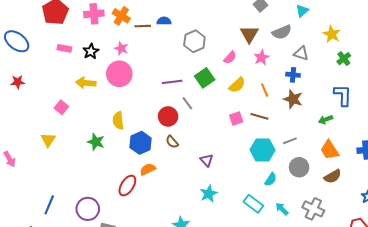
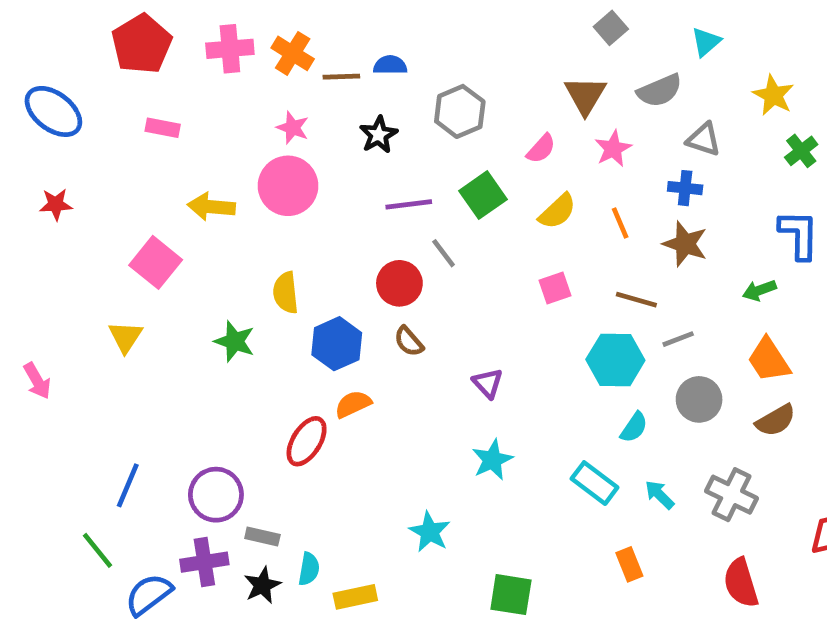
black star: (91, 51) -> (379, 135), moved
pink square: (61, 107) -> (156, 262), size x1.5
brown line: (259, 116) -> (636, 300), moved

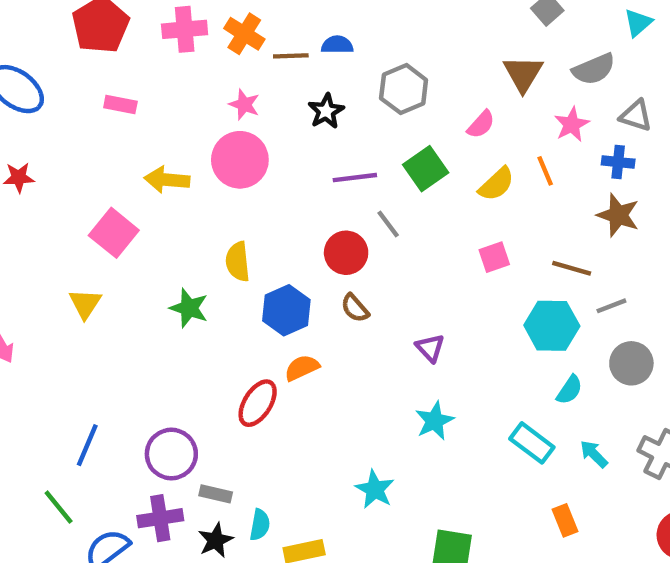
pink star: (613, 149) -> (572, 124), moved
orange line: (620, 223) -> (545, 171), moved

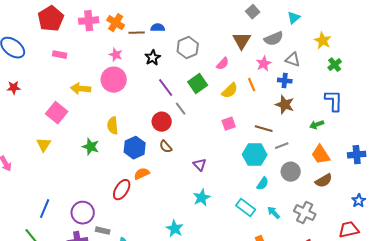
purple line: (355, 178) -> (166, 88), turned 60

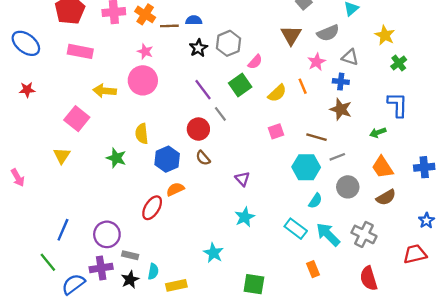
pink rectangle: (60, 55) -> (80, 51), size x1.5
black star: (153, 58) -> (198, 48), moved
pink semicircle: (223, 64) -> (255, 62), moved
cyan arrow: (274, 213) -> (328, 234), size x1.6

